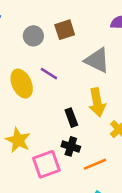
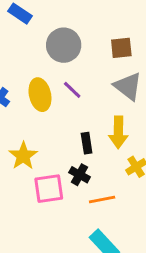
brown square: (65, 30) -> (121, 48), moved
gray circle: (33, 36) -> (64, 45), size x1.5

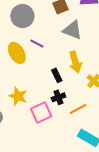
black cross: (80, 175) -> (58, 97), turned -32

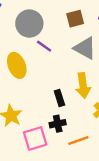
purple line: (37, 43) -> (44, 46), moved

